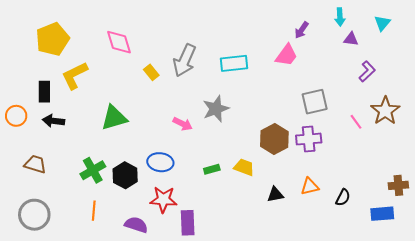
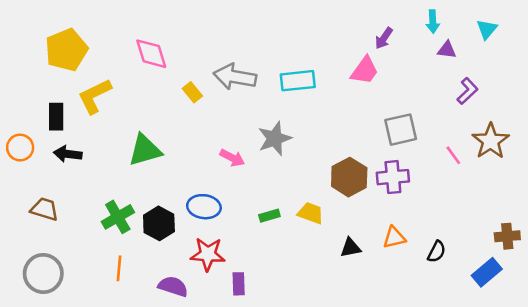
gray arrow: (185, 60) -> (235, 77), turned 76
blue rectangle: (382, 214) -> (487, 272), turned -35
purple rectangle: (188, 223) -> (239, 284), size x0.7

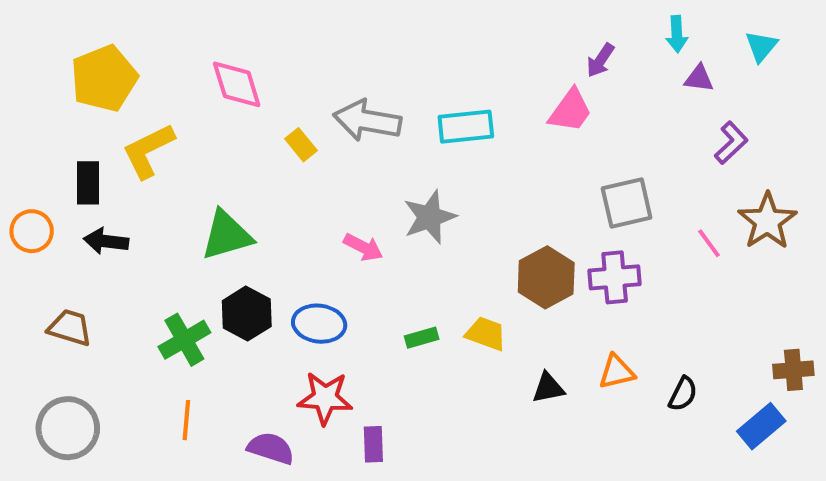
black hexagon: (159, 223) -> (247, 314), moved

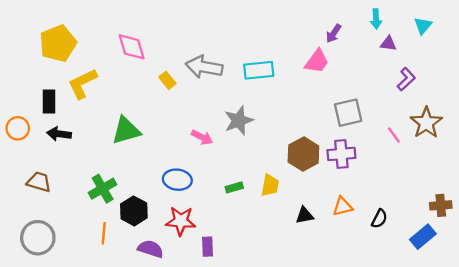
black hexagon: (247, 314) -> (134, 211), moved
yellow trapezoid: (486, 334) -> (270, 185), turned 80

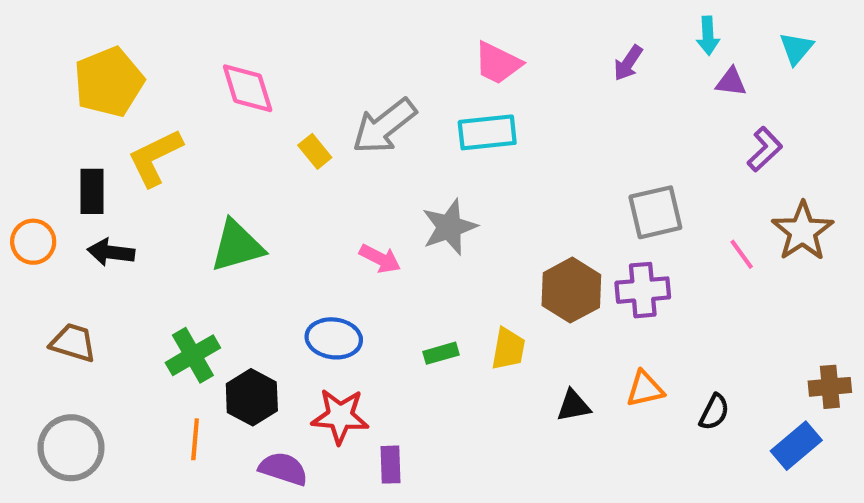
pink trapezoid: (317, 61) -> (498, 63), moved, turned 80
gray arrow: (204, 67) -> (384, 126), turned -48

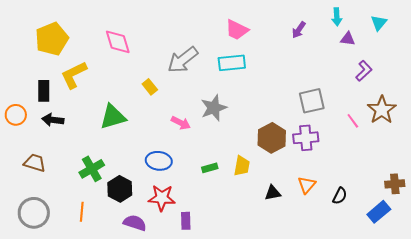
yellow rectangle: (315, 151) -> (150, 87), moved
orange triangle: (645, 389) -> (307, 185), turned -36
orange line: (195, 439) -> (82, 212), moved

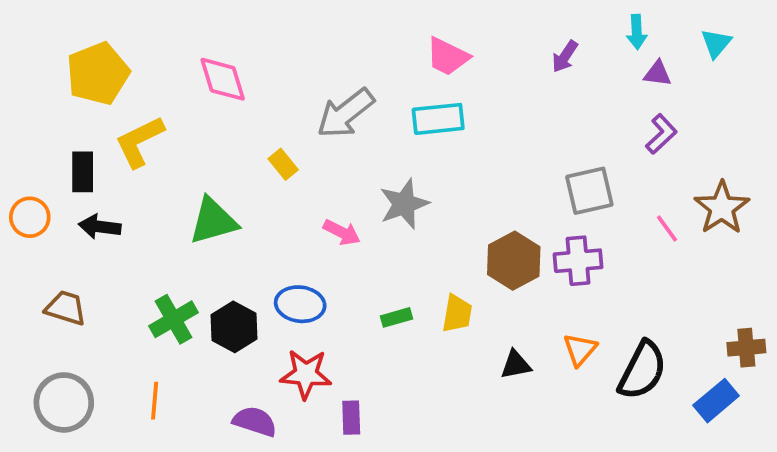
purple L-shape: (364, 71) -> (661, 134), moved
black hexagon: (120, 189) -> (234, 327), moved
black semicircle: (340, 196) -> (642, 370), size x1.8

